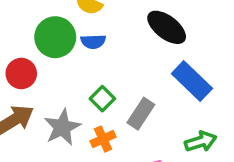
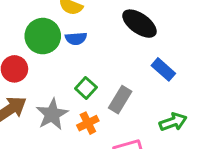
blue rectangle: (192, 81) -> (163, 69), size x0.7

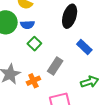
black ellipse: (139, 24) -> (70, 16), turned 70
green square: (86, 88) -> (34, 44), moved

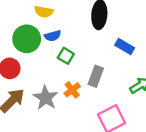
orange cross: (33, 81) -> (72, 90), moved

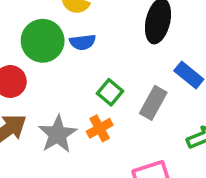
green square: (66, 56) -> (110, 92), moved
gray rectangle: (96, 76) -> (153, 103), moved

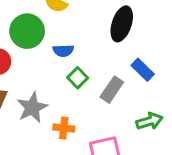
blue semicircle: (83, 42) -> (63, 51), moved
orange cross: (100, 128) -> (64, 128), moved, turned 30

